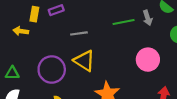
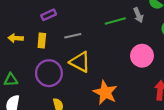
yellow rectangle: (34, 14) -> (42, 40), moved

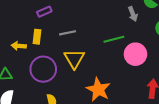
green line: (115, 21) -> (114, 39), moved
yellow arrow: (16, 38) -> (19, 46), moved
yellow triangle: (80, 62) -> (74, 59), turned 30

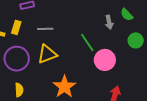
green line: (114, 39) -> (87, 42), turned 60
yellow triangle: (74, 59) -> (47, 54), turned 30

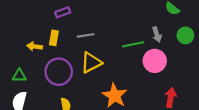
gray arrow: (109, 22) -> (157, 34), moved
green line: (87, 42) -> (133, 44), turned -60

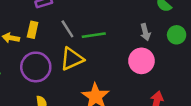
gray line: (86, 35) -> (67, 29), turned 63
green line: (133, 44) -> (94, 35), moved

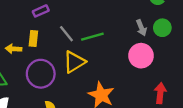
green circle: (177, 35) -> (162, 28), moved

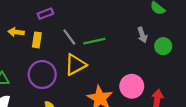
green circle: (162, 28) -> (163, 46), moved
yellow arrow: (14, 49) -> (16, 32), moved
pink circle: (141, 56) -> (132, 86), moved

